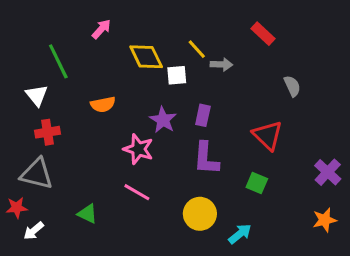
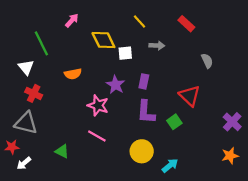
yellow line: (197, 49) -> (139, 21), moved
red cross: (47, 132) -> (34, 93), turned 35
green square: (257, 183) -> (174, 122), moved, turned 32

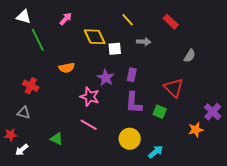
gray semicircle: (207, 61) -> (190, 56), turned 56
white triangle: (26, 67) -> (24, 17), moved, turned -35
green square: (174, 122) -> (160, 112), turned -32
gray triangle: (26, 123) -> (24, 113), size x0.6
orange star: (230, 156) -> (196, 130), moved

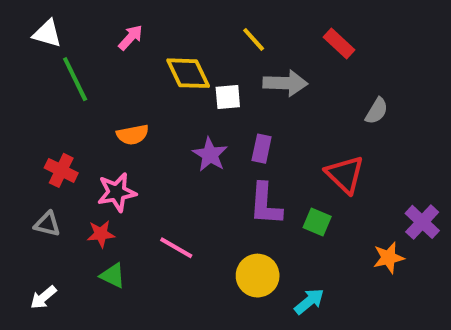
gray arrow: (144, 42) -> (285, 83), size x1.5
pink star: (90, 97) -> (117, 192), moved, turned -30
red star: (11, 135) -> (101, 234), moved

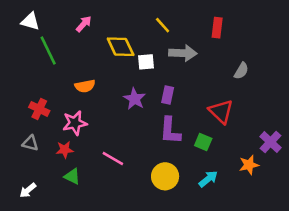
red rectangle: (339, 43) -> (217, 28), turned 54
cyan arrow: (309, 301) -> (208, 179), moved

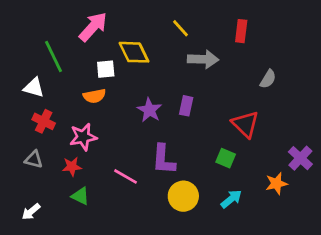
white triangle: (30, 21) -> (34, 87), moved
pink arrow: (84, 24) -> (93, 27), size x1.6
white square: (146, 62) -> (106, 69), moved
purple L-shape: (170, 131) -> (164, 159), moved

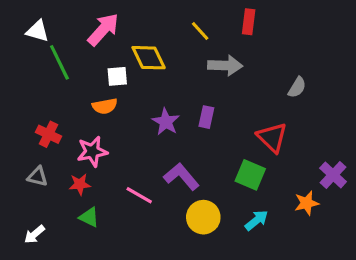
red rectangle: (241, 31) -> (249, 22), moved
white triangle: (34, 87) -> (38, 31), moved
green square: (226, 158) -> (250, 175), size x1.4
purple L-shape: (164, 159) -> (181, 176), turned 136

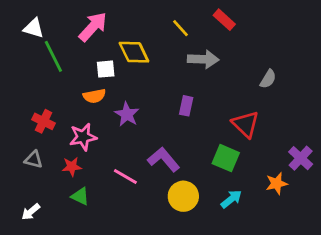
red rectangle: (249, 22) -> (224, 20), turned -55
purple star: (166, 122) -> (127, 114), moved

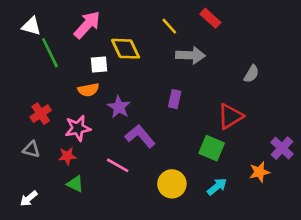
red cross: (44, 121) -> (41, 114), turned 30
red triangle: (245, 124) -> (230, 116), turned 44
purple L-shape: (164, 159) -> (140, 136), moved

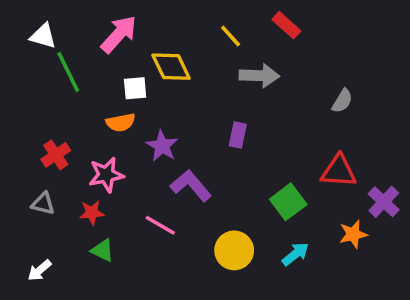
red triangle: (230, 116) -> (339, 171), moved, turned 36
green square: (212, 148) -> (288, 202), turned 30

